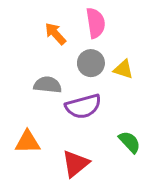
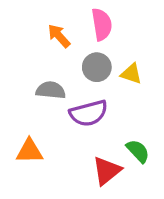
red triangle: (75, 164) -> (107, 171), moved

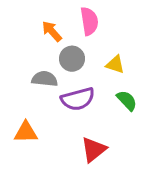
gray circle: (97, 67) -> (72, 59), moved
green semicircle: (138, 151) -> (127, 100), moved

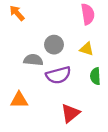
pink semicircle: (89, 21) -> (88, 14), moved
orange arrow: (52, 31) -> (17, 13), moved
green semicircle: (127, 100) -> (95, 76), turned -140

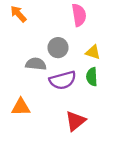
pink semicircle: (88, 14) -> (79, 15), moved
green semicircle: (95, 76) -> (92, 77), moved

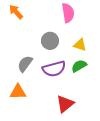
gray semicircle: (36, 64) -> (25, 64), moved, turned -60
green semicircle: (92, 77) -> (79, 66), turned 63

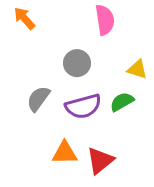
yellow triangle: (80, 45) -> (137, 69), moved
orange triangle: (18, 92) -> (65, 153), moved

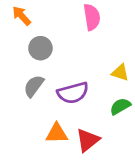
gray circle: (77, 63) -> (40, 48), moved
yellow triangle: (137, 69) -> (120, 73), moved
green semicircle: (122, 102) -> (120, 106), moved

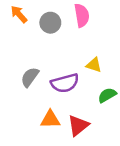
gray circle: (40, 48) -> (50, 23), moved
yellow triangle: (120, 73) -> (94, 65), moved

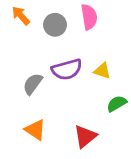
purple semicircle: (65, 83) -> (67, 69), moved
orange triangle: (50, 119) -> (35, 130), moved, turned 35

